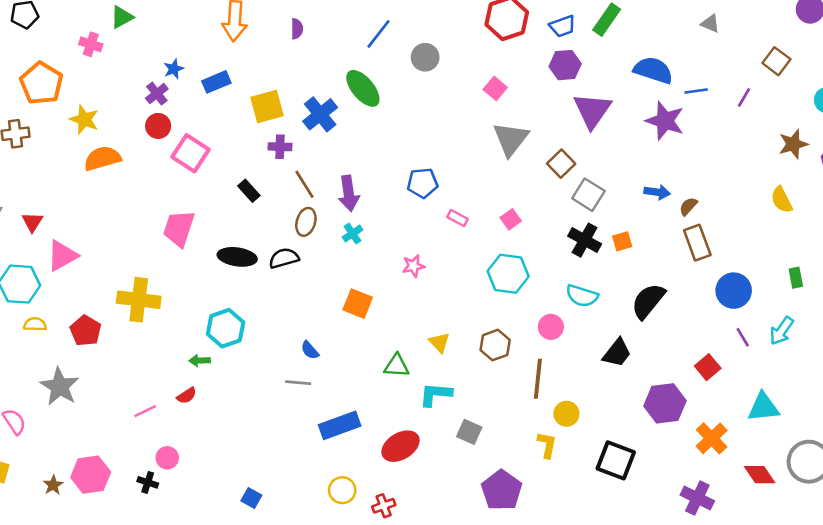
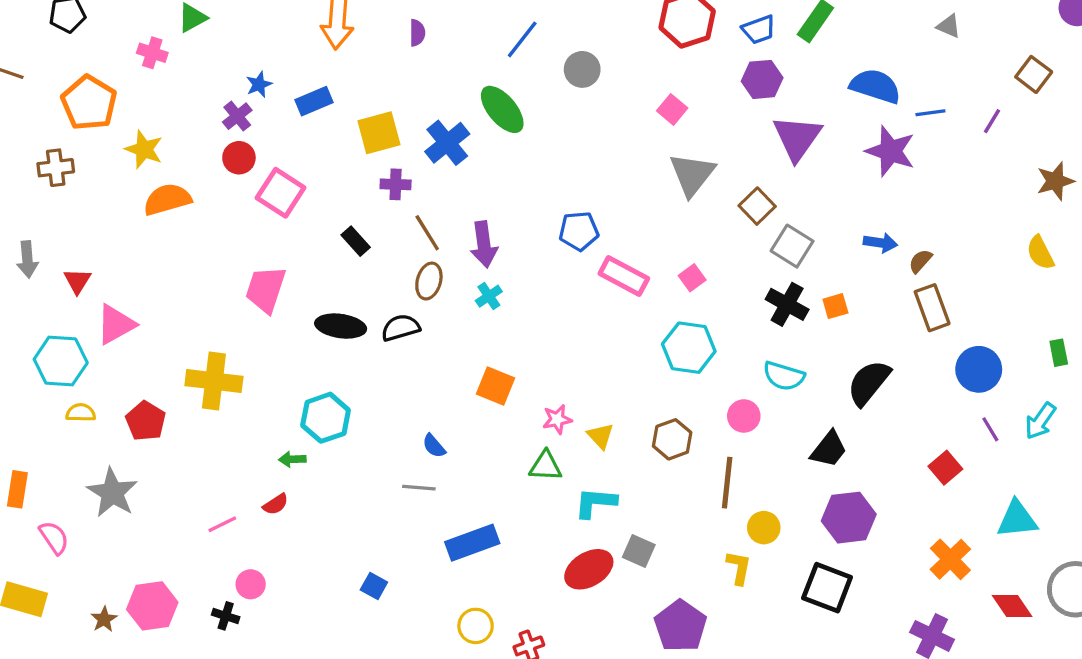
pink rectangle: (458, 218) -> (624, 276), size x1.8
pink star: (413, 266) -> (557, 419), moved
purple hexagon: (665, 403) -> (849, 518), moved
red ellipse: (401, 446) -> (589, 569), moved
blue square: (251, 498) -> (374, 586), moved

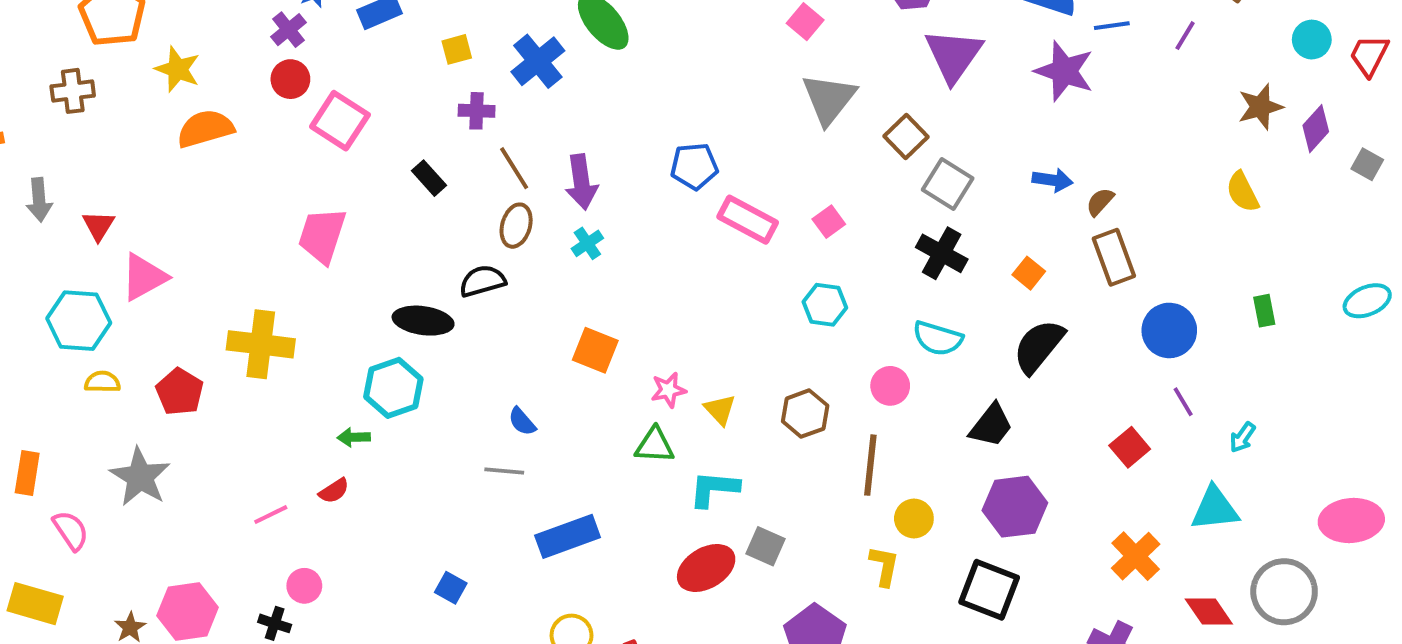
yellow square: (379, 133) -> (457, 49), size x0.6
orange square: (835, 306) -> (1029, 273), moved, turned -35
black ellipse: (341, 326) -> (423, 321), moved
cyan hexagon: (689, 348) -> (825, 305), size x0.7
cyan arrow: (1040, 421) -> (1242, 437), moved, size x0.7

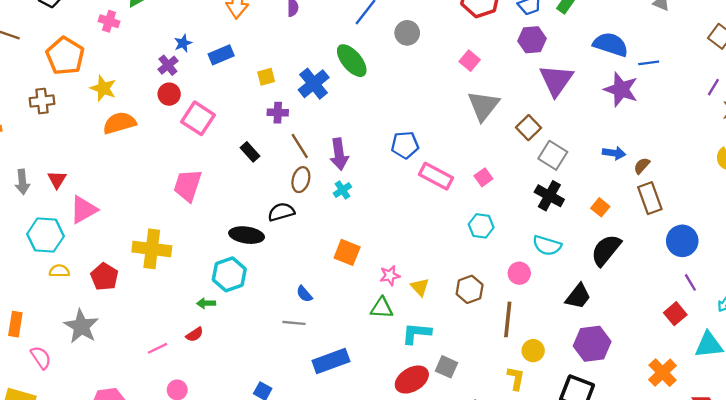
purple line: (1185, 36) -> (713, 87), moved
gray arrow: (39, 200) -> (22, 182), moved
red square: (1130, 447) -> (675, 314), moved

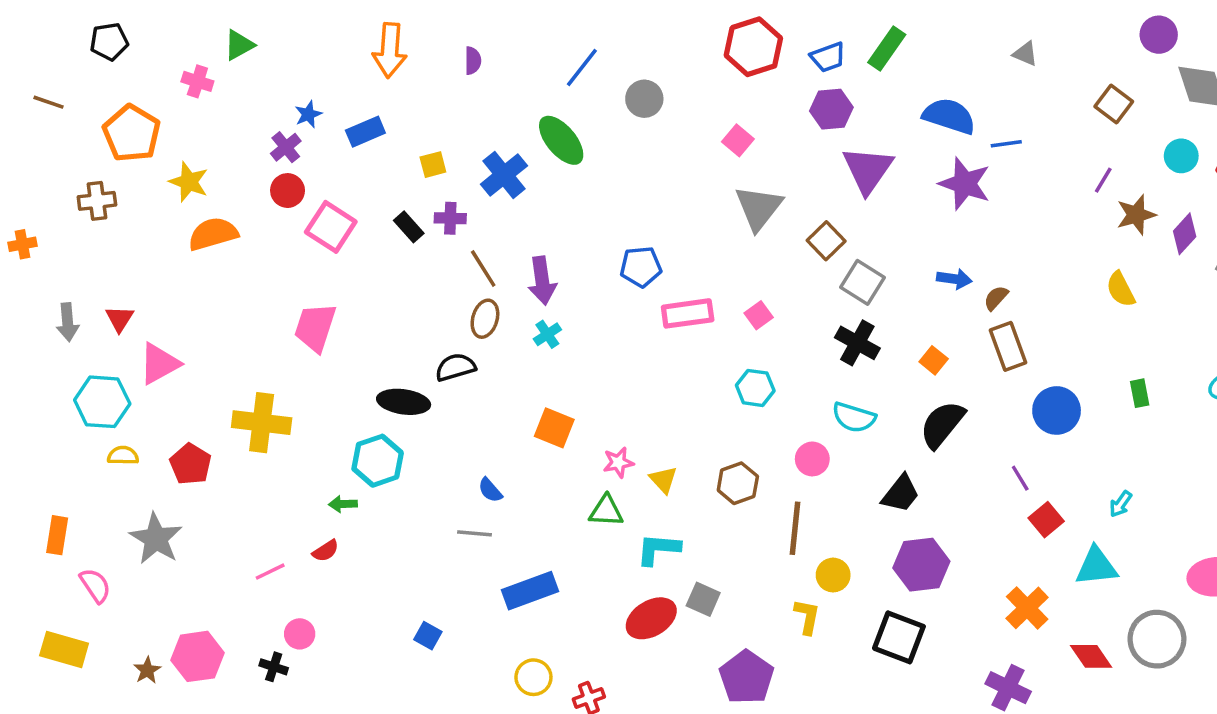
black rectangle: (250, 152) -> (409, 227), moved
pink rectangle: (436, 176) -> (688, 313), turned -36
purple line: (690, 282) -> (1020, 478), moved

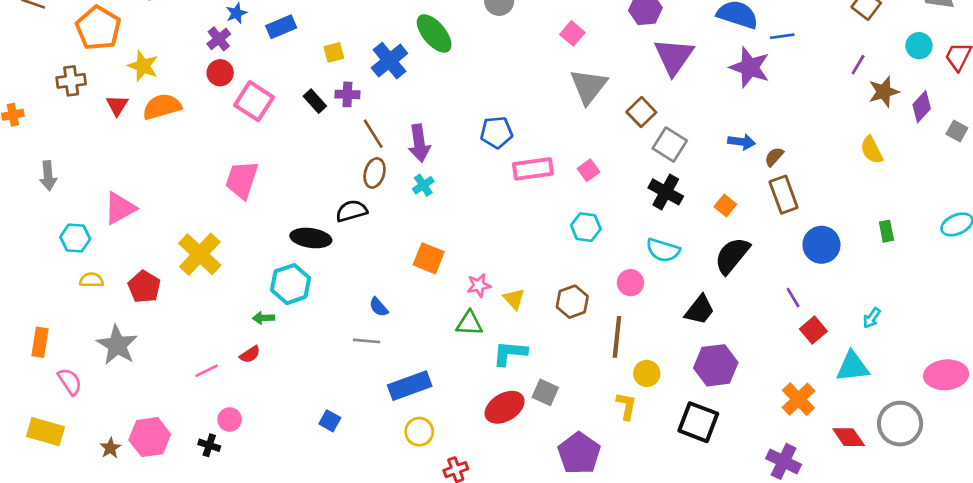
red triangle: (120, 319) -> (117, 105), moved
cyan hexagon: (102, 402) -> (75, 238), size x0.7
yellow cross: (262, 423) -> (200, 254), turned 36
yellow circle: (533, 677) -> (419, 432), moved

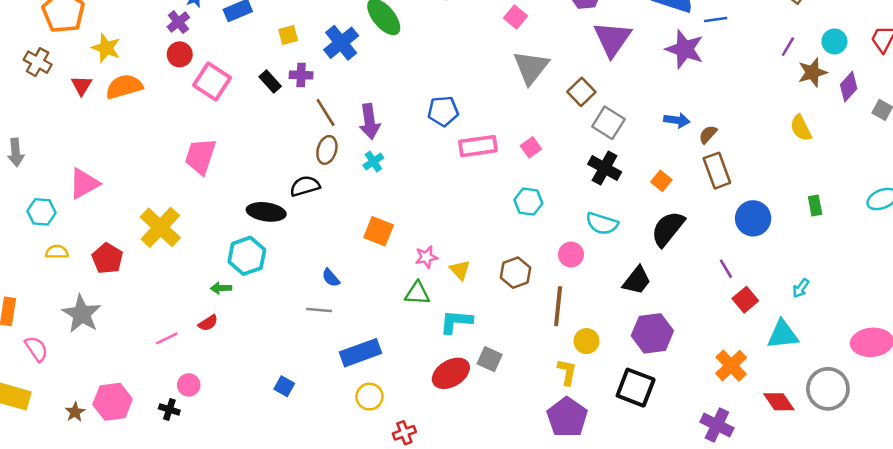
cyan circle: (919, 46) -> (834, 41), moved
brown cross: (71, 81) -> (38, 62), turned 36
purple pentagon: (579, 453) -> (567, 417), moved

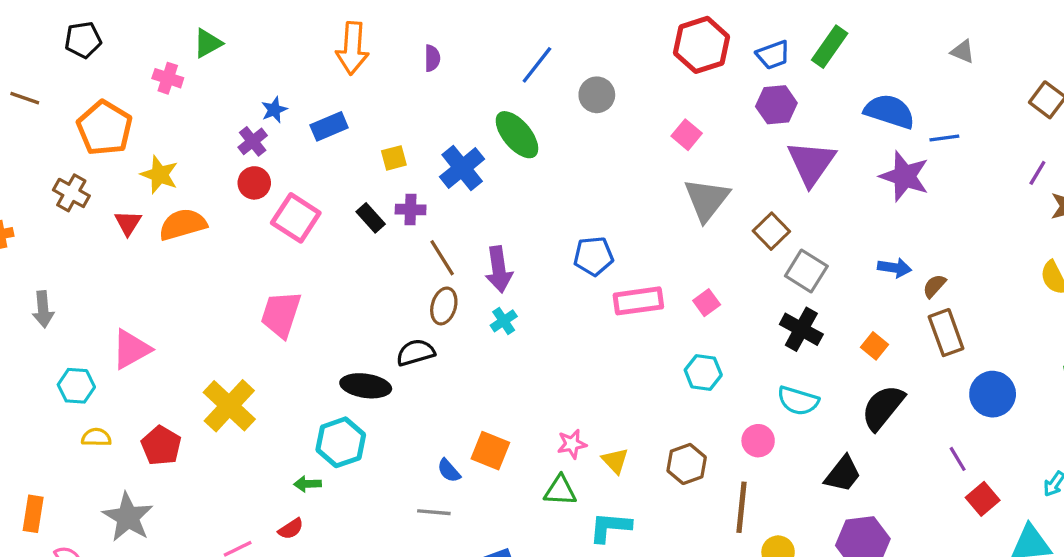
orange square: (379, 231) -> (490, 451), moved

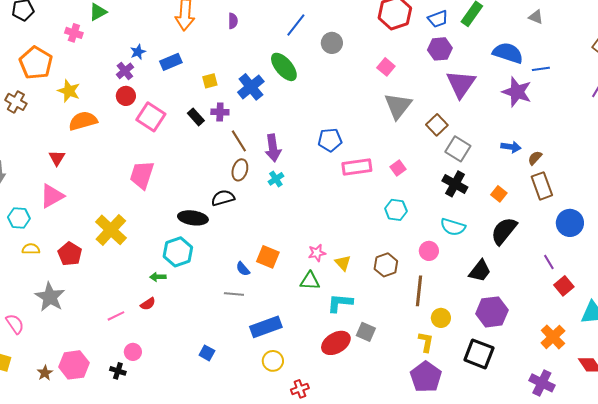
gray triangle: (963, 52) -> (536, 17), moved
red triangle: (128, 223) -> (57, 158), moved

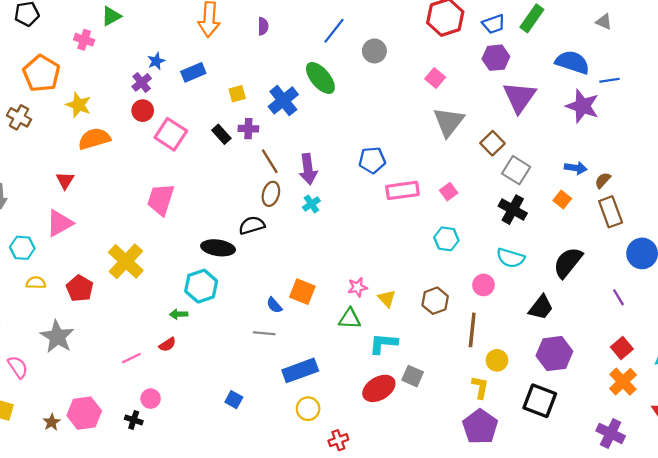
orange square: (499, 194) -> (562, 199), moved
red square: (564, 286) -> (622, 348), moved

